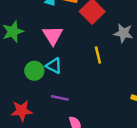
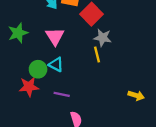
gray star: (123, 33) -> (103, 38), moved
red star: (22, 111) -> (29, 87), moved

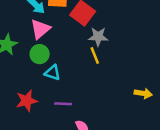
pink triangle: (55, 36) -> (40, 29), moved, turned 30
green circle: (38, 69) -> (40, 54), moved

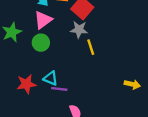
gray star: (98, 37) -> (79, 30), moved
cyan triangle: (52, 73) -> (51, 78), moved

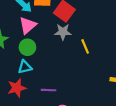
yellow line: (91, 47) -> (85, 46), moved
cyan triangle: (51, 78) -> (25, 67), moved, turned -32

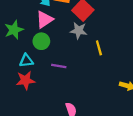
cyan triangle: (25, 67) -> (26, 61), moved
purple line: (48, 90) -> (59, 66), moved

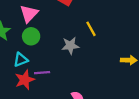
gray star: (79, 31) -> (70, 46), moved
purple line: (59, 66) -> (42, 73), moved

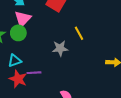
green circle: (31, 36) -> (18, 33), moved
red star: (25, 80) -> (18, 79), turned -30

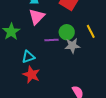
green circle: (18, 33) -> (67, 32), moved
purple line: (34, 73) -> (52, 40), moved

